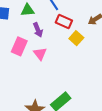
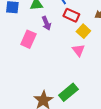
pink triangle: (40, 54) -> (78, 50), moved

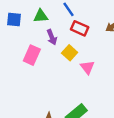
yellow square: (83, 31) -> (70, 53), moved

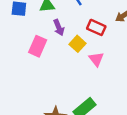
red rectangle: (80, 28) -> (96, 27), moved

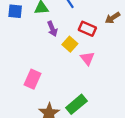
pink rectangle: (38, 46) -> (33, 79), moved

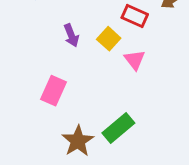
purple arrow: (52, 29) -> (71, 35), moved

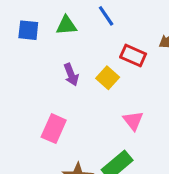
pink triangle: (135, 60) -> (133, 121), moved

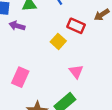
purple arrow: (71, 75) -> (17, 26), moved, turned 128

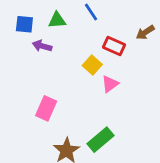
pink triangle: (76, 72) -> (110, 84), moved, turned 32

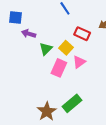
green triangle: (57, 20) -> (46, 49), moved, turned -40
pink rectangle: (46, 108) -> (59, 68), moved

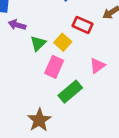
pink triangle: (79, 62) -> (97, 66), moved
green rectangle: (72, 103) -> (70, 92), moved

